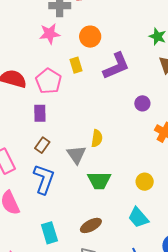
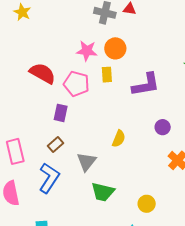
pink star: (50, 34) -> (87, 51), moved
orange circle: (90, 37) -> (115, 48), moved
pink pentagon: (49, 81) -> (76, 84), turned -30
yellow semicircle: (97, 138) -> (119, 139), moved

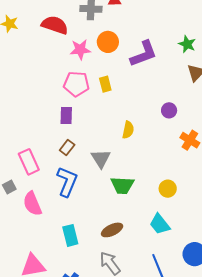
red semicircle: (43, 73) -> (55, 25), moved
yellow rectangle: (107, 75) -> (105, 84), moved
purple L-shape: (146, 85) -> (144, 54), moved

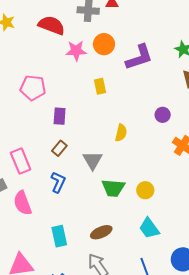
pink pentagon: (76, 84) -> (33, 88), moved
blue L-shape: (67, 182) -> (58, 182), size x0.7
yellow circle: (168, 189) -> (145, 190), moved

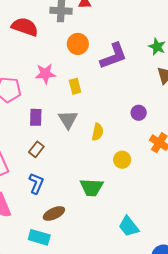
pink star: (76, 51) -> (45, 74), moved
gray triangle: (93, 160) -> (68, 120), moved
yellow circle: (145, 190) -> (122, 160), moved
brown ellipse: (101, 232) -> (54, 213), moved
cyan rectangle: (59, 236) -> (39, 237), turned -60

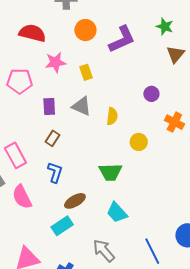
red semicircle: (25, 27) -> (32, 33), moved
gray triangle: (68, 120) -> (81, 106), turned -30
cyan trapezoid: (129, 226) -> (117, 212), moved
cyan rectangle: (39, 237) -> (62, 226), turned -45

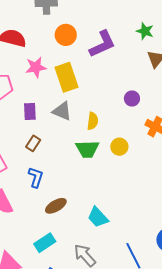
yellow rectangle: (86, 72) -> (66, 77), size x1.8
green trapezoid: (110, 172) -> (87, 149), moved
cyan rectangle: (62, 226) -> (45, 243), moved

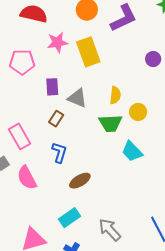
purple circle: (132, 98) -> (153, 59), moved
gray triangle: (62, 111) -> (77, 98), moved
yellow circle: (119, 147) -> (138, 112), moved
cyan trapezoid: (98, 217) -> (132, 151), moved

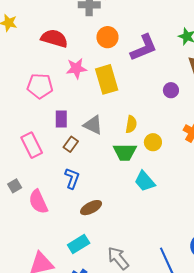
purple rectangle: (52, 87) -> (61, 119), moved
pink rectangle: (19, 136) -> (32, 145), moved

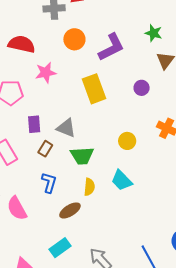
yellow rectangle: (107, 79) -> (94, 89), moved
yellow semicircle: (131, 124) -> (89, 187), moved
green trapezoid: (125, 152) -> (82, 156), moved

